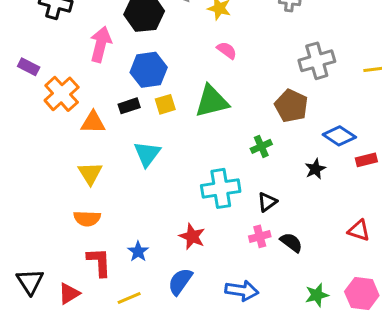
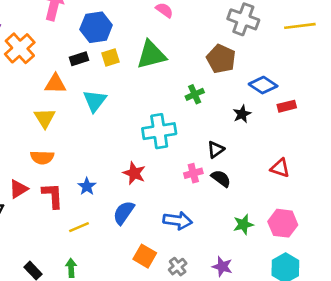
gray cross: (317, 61) -> (243, 19), turned 36
orange triangle: (93, 122) -> (55, 84), moved
black triangle: (267, 202) -> (216, 150), moved
red triangle: (69, 294) -> (18, 189), moved

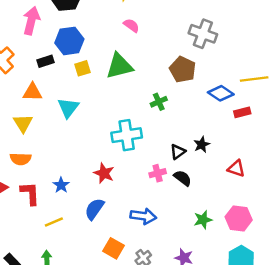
yellow line: (300, 26) -> (254, 79), moved
black rectangle: (79, 59) -> (46, 61), moved
black star: (242, 114) -> (202, 145), moved

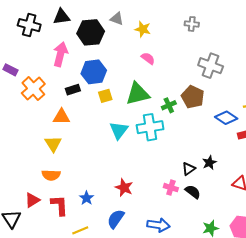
green cross: (159, 102) -> (169, 105), moved
cyan triangle: (68, 108) -> (119, 130), moved
cyan cross: (127, 135) -> (150, 127), moved
pink cross: (158, 173) -> (171, 188), turned 32

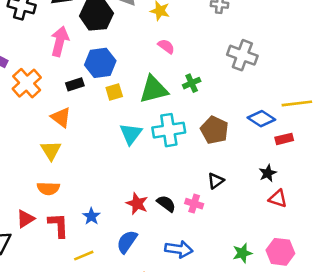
brown pentagon: (193, 97) -> (214, 130), moved
green cross: (169, 105) -> (192, 83), moved
orange triangle: (61, 117) -> (61, 117), turned 36
black star: (209, 163) -> (268, 173), moved
black semicircle: (193, 192) -> (166, 204), moved

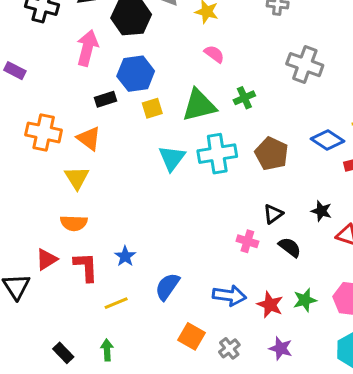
orange cross: (27, 83) -> (44, 132), moved, turned -36
black star: (268, 173) -> (321, 211), moved, turned -30
red star: (137, 204) -> (270, 305), moved
black semicircle: (166, 204) -> (290, 247), moved

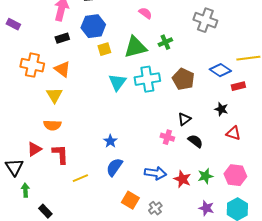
black rectangle: (105, 99) -> (62, 38), moved
black star: (321, 211) -> (221, 109), moved
blue star: (125, 256) -> (110, 141), moved
purple star: (281, 348) -> (206, 208), moved
green arrow: (107, 350) -> (25, 190), moved

